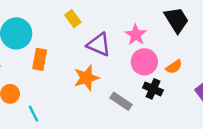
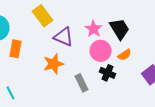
yellow rectangle: (73, 19) -> (42, 16), size x1.5
black trapezoid: (176, 20) -> (120, 29), moved
gray rectangle: (121, 101) -> (82, 83), turned 30

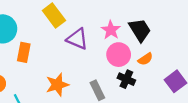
orange star: (54, 64) -> (57, 85), moved

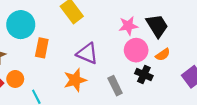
pink star: (111, 30) -> (128, 26), turned 30
purple triangle: (77, 39) -> (87, 53), moved

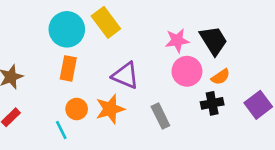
cyan circle: (21, 25) -> (67, 29), moved
black cross: (144, 75) -> (212, 103), moved, turned -35
orange circle: (15, 79) -> (77, 109), moved

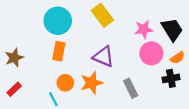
yellow rectangle: (106, 22) -> (102, 15), moved

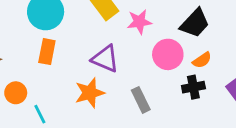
pink star: (144, 29) -> (139, 22), moved
black trapezoid: (172, 29) -> (195, 23), turned 75
orange circle: (65, 83) -> (16, 93), moved

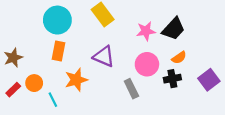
pink star: (139, 22) -> (146, 31), moved
pink circle: (168, 54) -> (147, 64), moved
orange star: (90, 93) -> (76, 80), moved

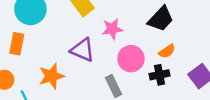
pink star: (146, 31) -> (112, 29), moved
orange rectangle: (58, 51) -> (17, 44), moved

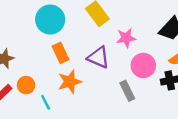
orange rectangle: (17, 44) -> (61, 53), moved, turned -36

